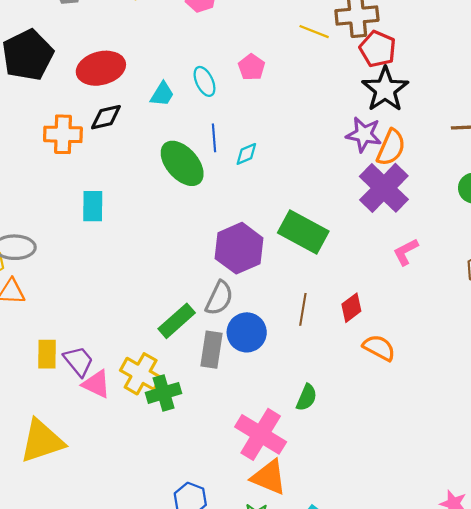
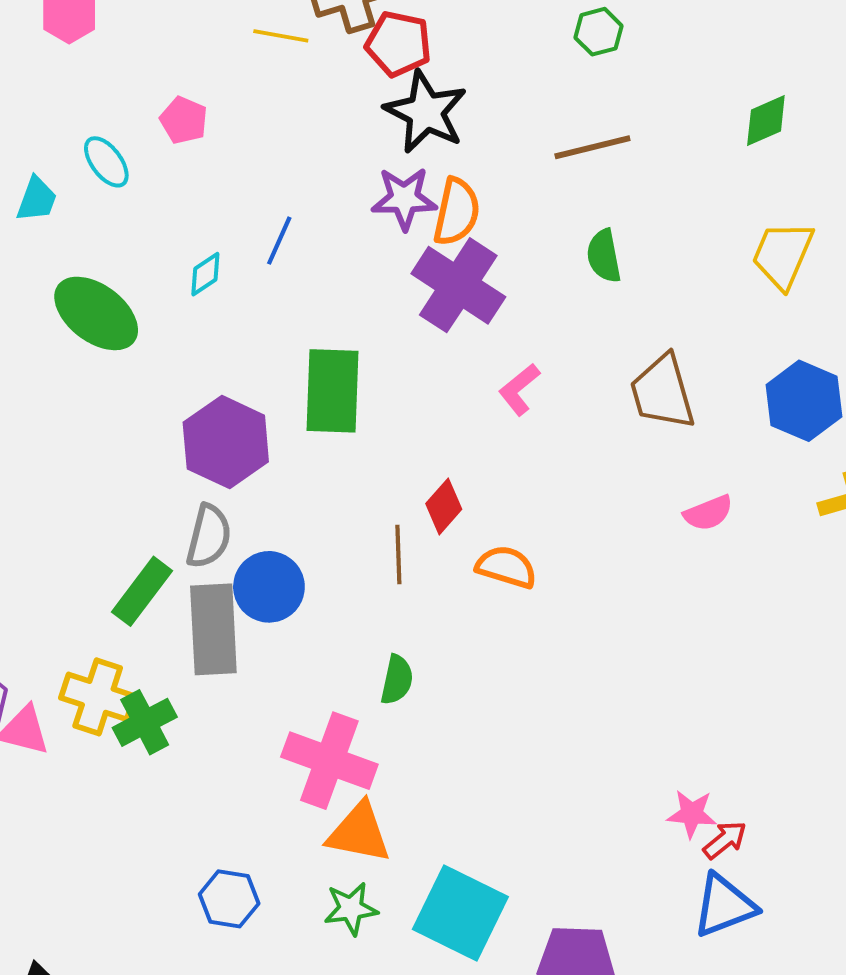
blue line: (214, 138) -> (279, 241), moved, turned 40
green rectangle: (303, 232) -> (333, 391), turned 75
brown line: (303, 309) -> (398, 554), moved
gray rectangle: (212, 350) -> (213, 629), size x1.4

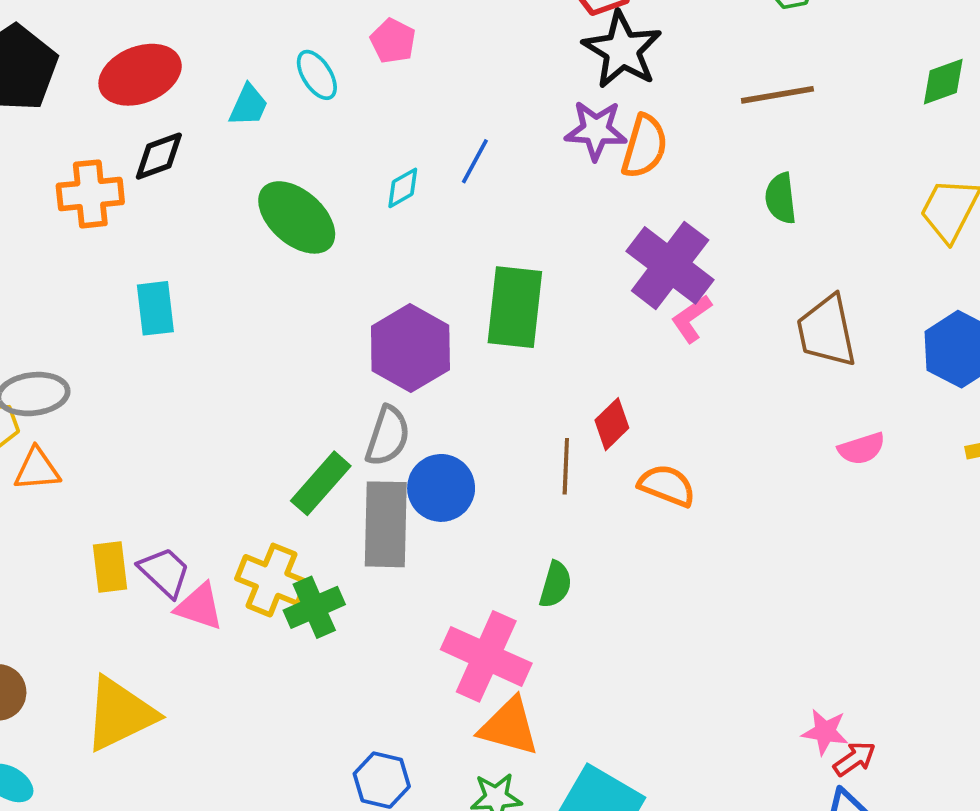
purple cross: (458, 285) -> (670, 265), moved

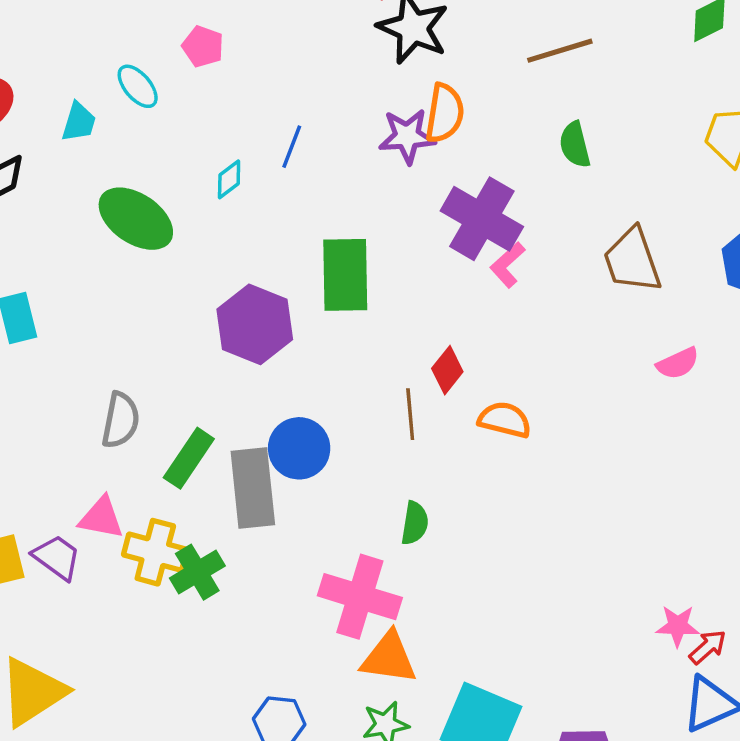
purple star: (596, 130) -> (407, 136), moved
gray semicircle: (388, 436) -> (121, 420), moved
pink triangle: (199, 607) -> (101, 518), moved

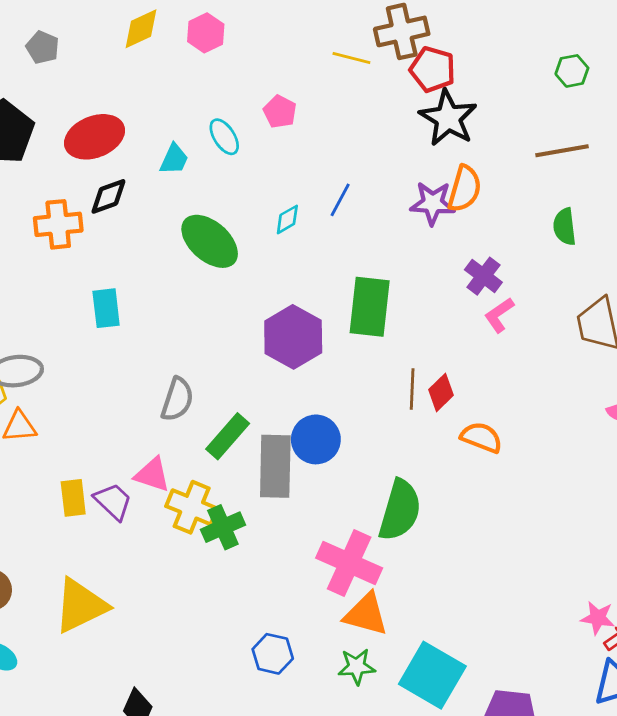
purple cross: (482, 219) -> (483, 276), size x0.6
brown line: (410, 414) -> (412, 389), moved
green semicircle: (415, 523) -> (400, 510), size x1.8

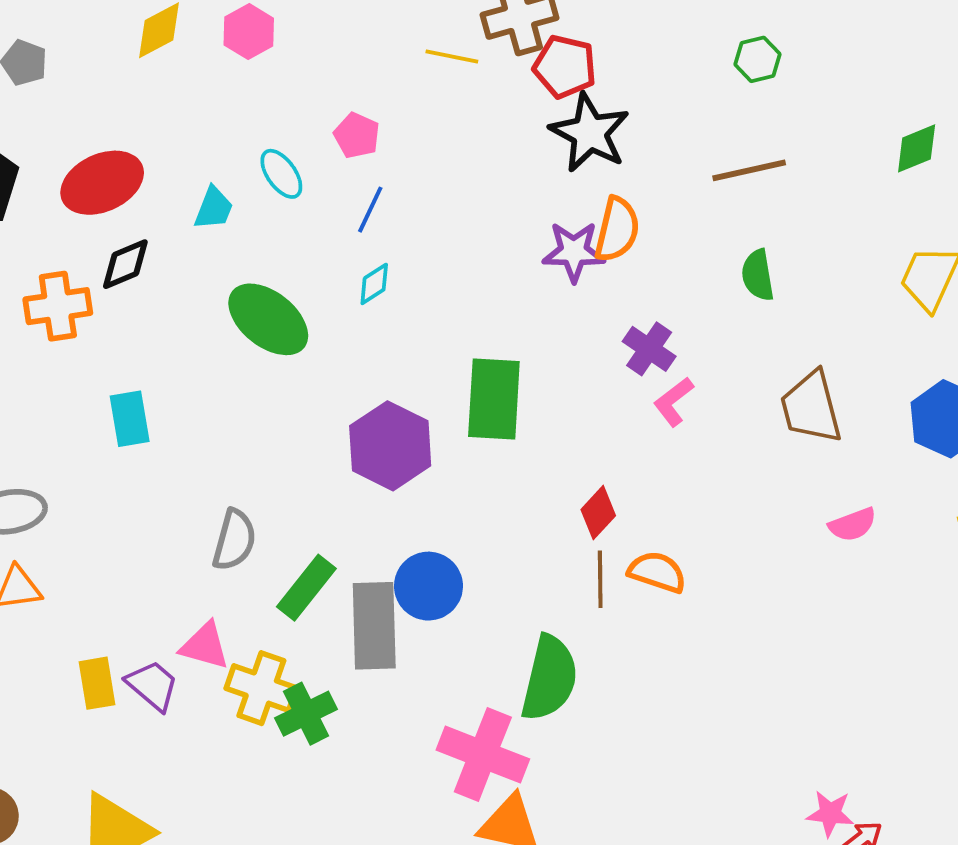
blue line: (340, 200) -> (370, 210), moved
brown line: (412, 389) -> (600, 579), moved

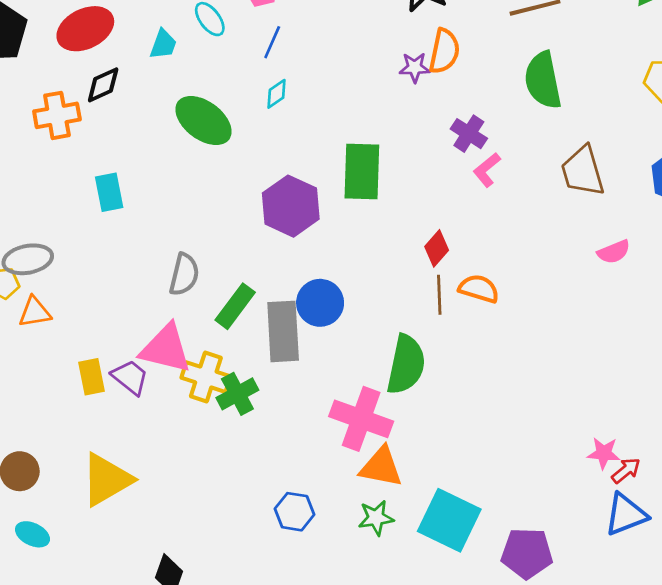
purple star: (574, 252) -> (415, 67), size x0.7
green semicircle: (758, 275) -> (543, 80), size x1.6
pink triangle: (205, 646) -> (166, 349), size x1.5

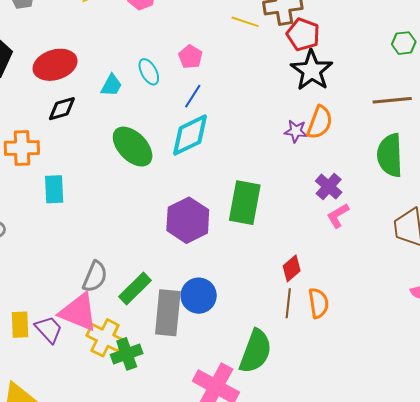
cyan diamond: (276, 94) -> (190, 135), size x2.0
orange cross: (57, 115) -> (22, 148), moved
gray semicircle: (184, 275) -> (95, 277), moved
orange semicircle: (479, 289) -> (318, 303), turned 56

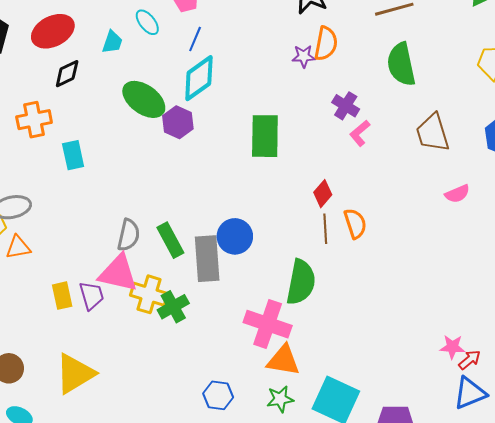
purple hexagon: (188, 220) -> (178, 122), moved, size x0.7
green rectangle: (135, 288) -> (170, 240), turned -64
purple trapezoid: (49, 329) -> (91, 295), turned 36

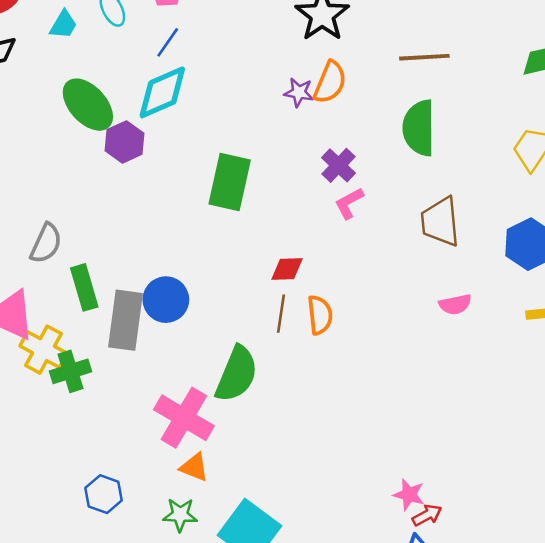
red diamond: (323, 194) -> (287, 269), turned 36
gray semicircle: (129, 235) -> (46, 243), moved
orange triangle: (283, 360) -> (194, 467), size x0.7

